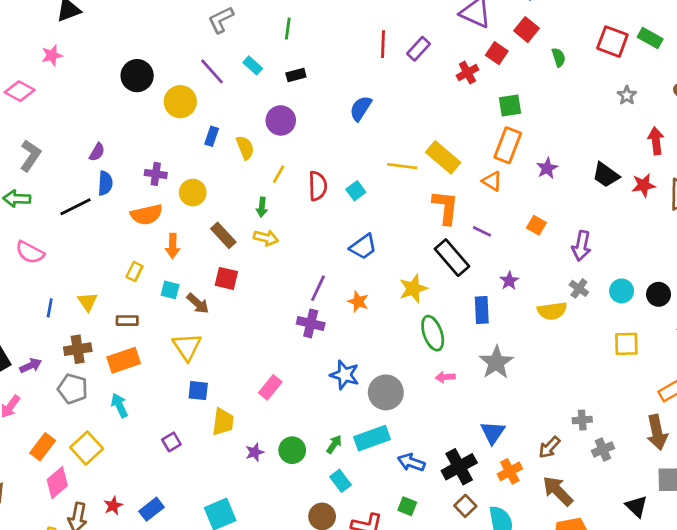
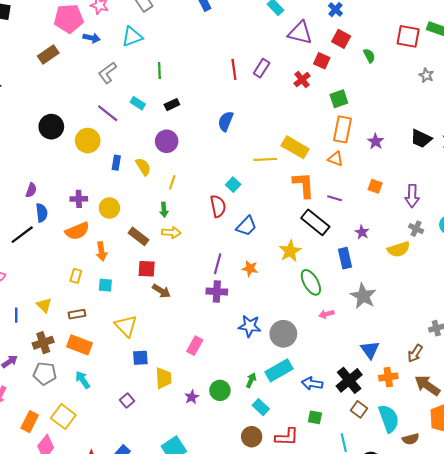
red semicircle: (318, 186) -> (218, 206), moved
brown arrow: (198, 303) -> (161, 291), moved
orange rectangle: (124, 360) -> (80, 345), turned 50
orange cross: (510, 471) -> (388, 377), turned 30

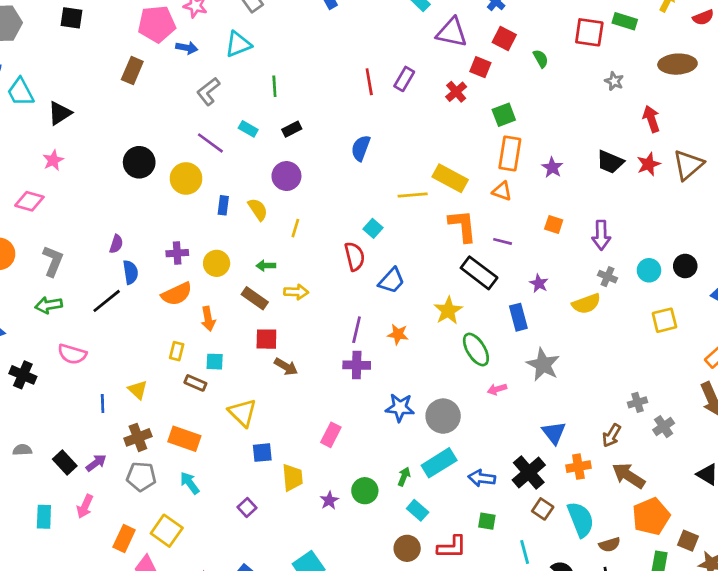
brown rectangle: (48, 54) -> (132, 71), turned -30
green arrow: (164, 210) -> (266, 266), moved, turned 96
brown rectangle: (77, 314) -> (195, 383), moved, turned 35

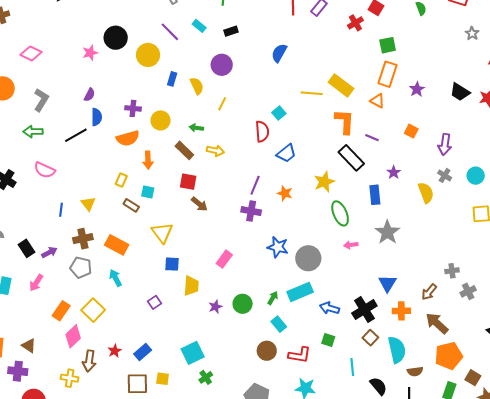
pink star: (53, 160) -> (90, 53), moved
yellow semicircle: (586, 304) -> (426, 193), turned -100

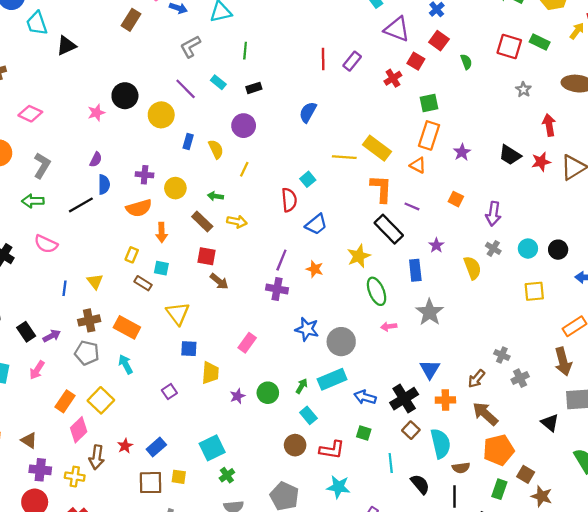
gray cross: (452, 271) -> (502, 355), turned 32
purple cross: (18, 371) -> (40, 470), moved

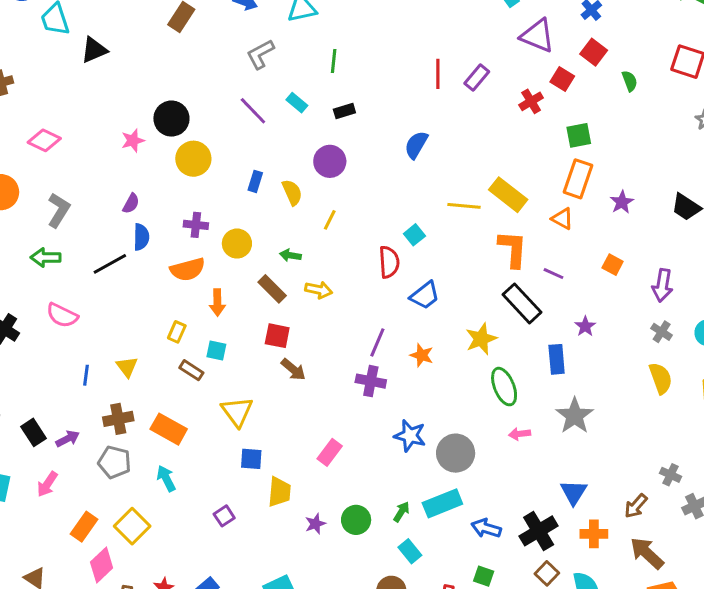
yellow circle: (161, 115) -> (193, 159), moved
yellow semicircle: (472, 268) -> (661, 378), moved

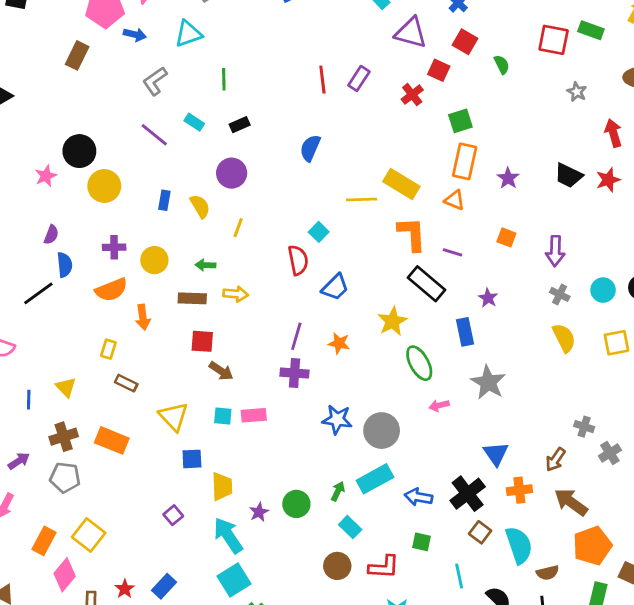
brown rectangle: (272, 289) -> (192, 298), turned -36
cyan square: (216, 350) -> (223, 416), moved
pink rectangle: (330, 452) -> (254, 415), moved, turned 55
cyan arrow: (166, 478) -> (228, 535), moved, size x1.5

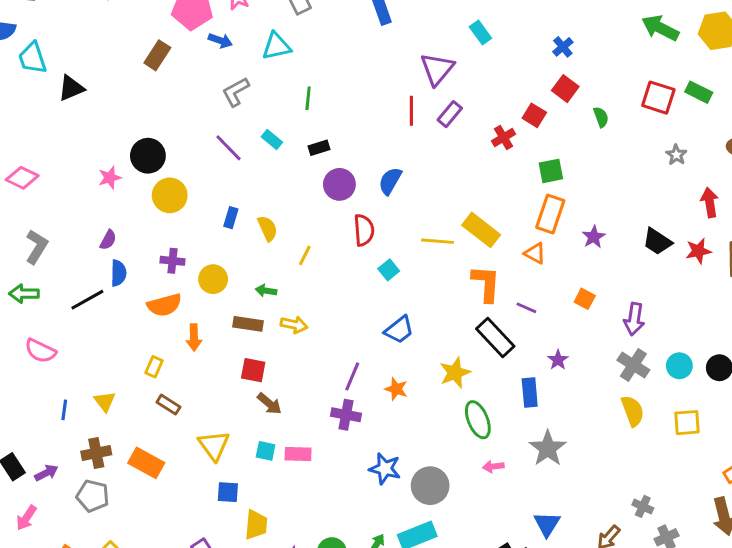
purple triangle: (411, 33) -> (437, 69), moved, turned 48
purple circle: (232, 173) -> (339, 184), moved
red semicircle: (298, 260) -> (364, 230), moved
gray cross: (560, 294) -> (633, 365), size x1.5

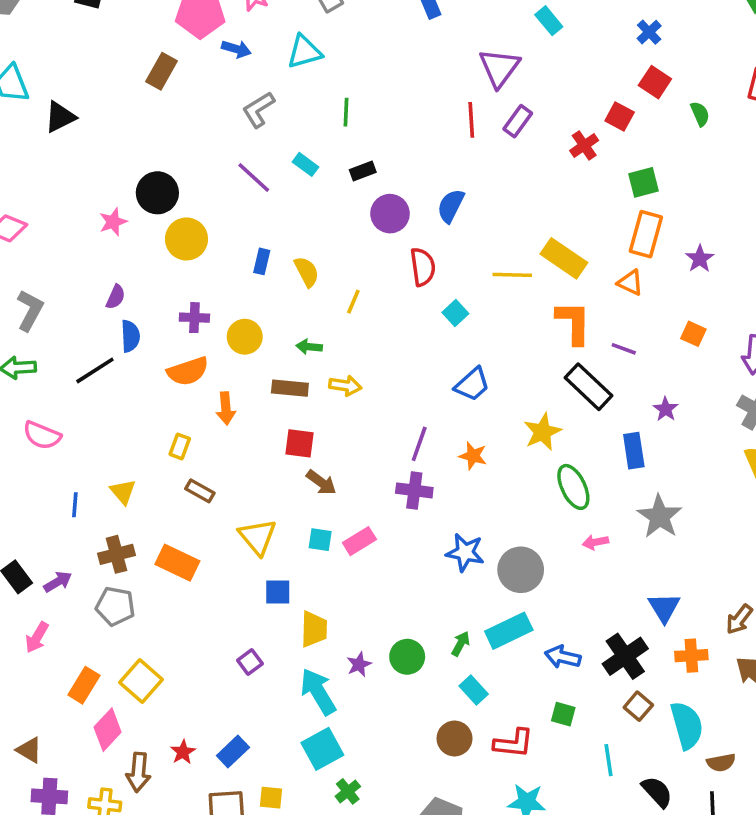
pink rectangle: (298, 454) -> (359, 541), turned -30

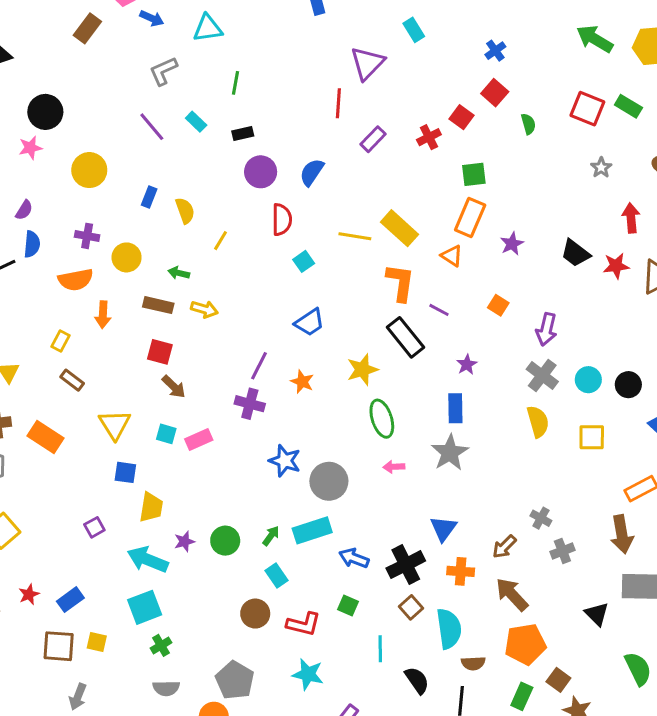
purple rectangle: (518, 121) -> (373, 139), moved
black circle: (157, 193) -> (45, 112), moved
blue rectangle: (634, 451) -> (455, 408), moved
cyan arrow: (318, 692) -> (148, 560), turned -45

